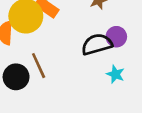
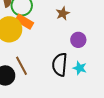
black semicircle: (97, 44) -> (60, 65), moved, turned -65

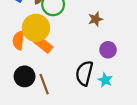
orange rectangle: (24, 22) -> (43, 44), moved
brown line: (21, 66) -> (44, 84), moved

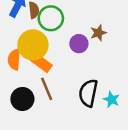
purple circle: (108, 50) -> (79, 44), moved
brown line: (44, 84) -> (47, 89), moved

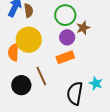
green circle: (51, 18) -> (65, 15), moved
orange rectangle: (42, 63) -> (65, 57), moved, turned -54
black semicircle: (88, 93) -> (75, 93), moved

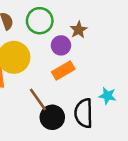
green circle: (65, 15) -> (40, 21), moved
black circle: (21, 85) -> (52, 117), moved

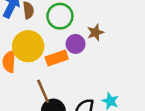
orange rectangle: (63, 71) -> (57, 58), moved

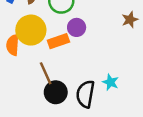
brown star: (95, 32) -> (130, 20), moved

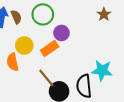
yellow circle: (31, 30) -> (24, 46), size x0.7
cyan star: (110, 82) -> (102, 71), size x1.5

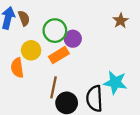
green circle: (43, 14) -> (55, 31), moved
brown line: (46, 78) -> (53, 87), turned 48

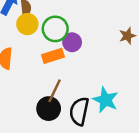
yellow circle: (31, 50) -> (27, 24), moved
brown line: (53, 87) -> (55, 91), moved

